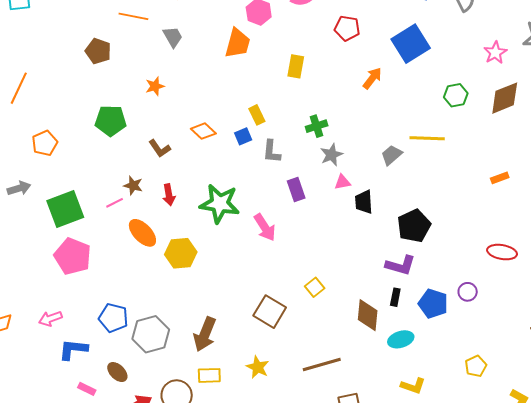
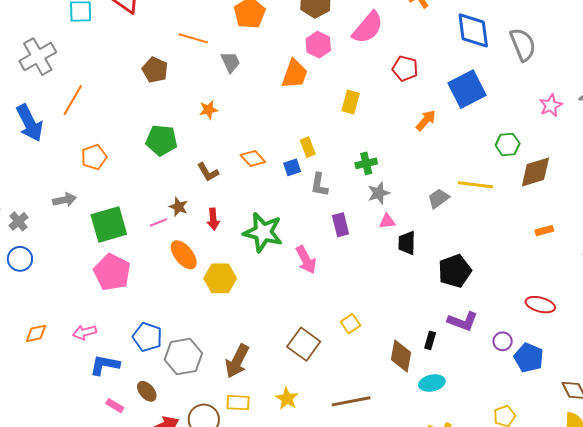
brown diamond: (505, 98) -> (535, 172), moved
purple L-shape: (400, 265) -> (463, 321), moved
blue pentagon: (433, 304) -> (529, 358), moved

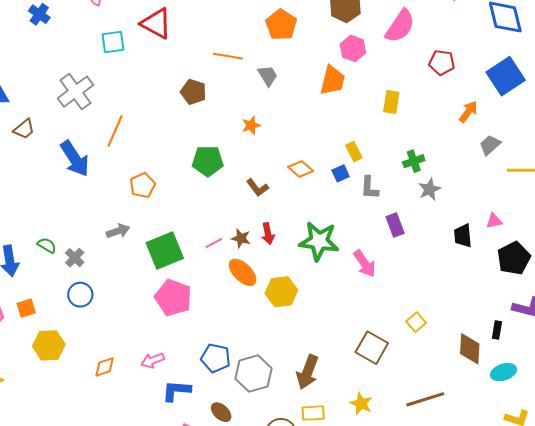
gray trapezoid: (438, 198) -> (490, 145), moved
brown star: (179, 207) -> (241, 238), moved
pink triangle: (387, 221) -> (494, 221), moved

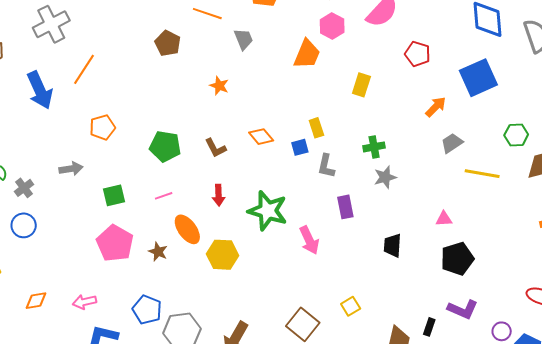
orange star: (251, 125) -> (219, 86), turned 30
green pentagon: (208, 161) -> (165, 146), moved
black trapezoid: (463, 236) -> (393, 246), moved
brown star: (241, 238) -> (158, 252), moved
green square: (165, 251) -> (114, 195), size x0.6

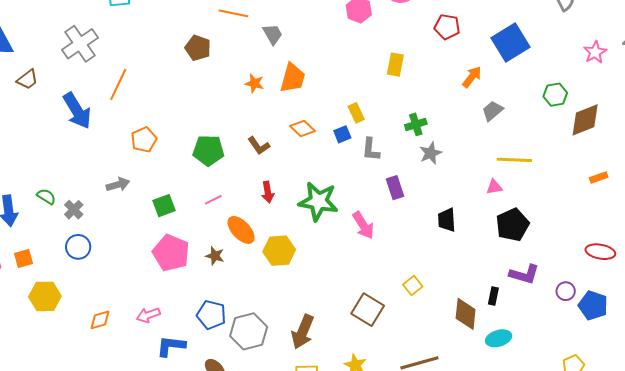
orange trapezoid: (307, 54) -> (293, 78), moved
yellow line: (482, 174) -> (514, 160), moved

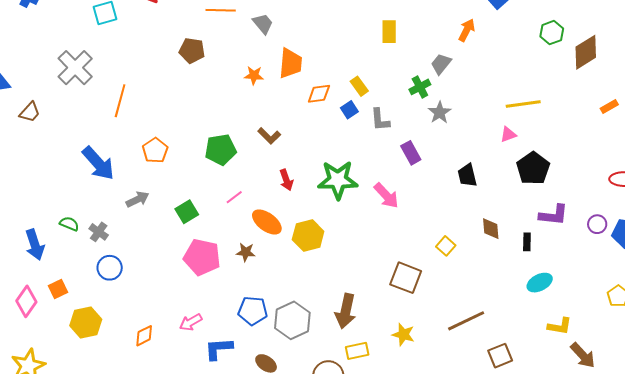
blue arrow: (77, 111) -> (98, 163), moved
gray trapezoid: (492, 111) -> (441, 64), moved
orange diamond: (303, 129) -> (319, 94), moved, turned -40
brown diamond: (466, 314) -> (491, 229), moved, size x0.7

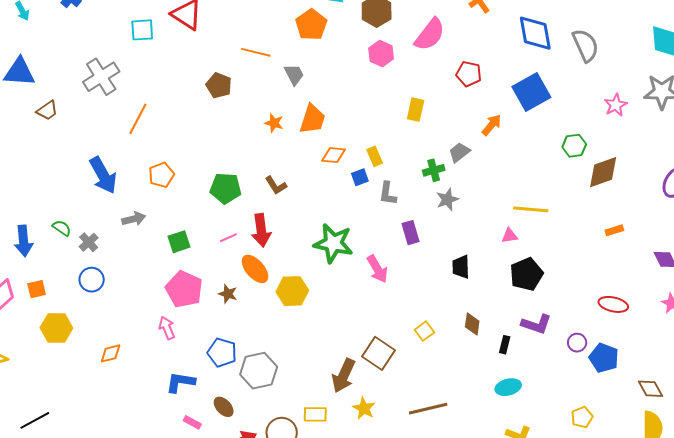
red arrow: (286, 180) -> (261, 230), moved, size x1.5
brown arrow: (346, 311) -> (344, 376), moved
pink arrow: (191, 322) -> (167, 328), moved, turned 85

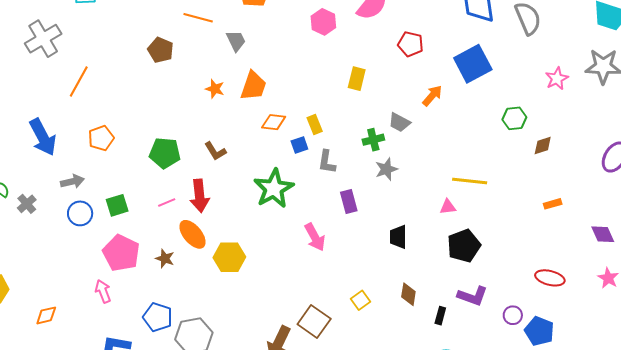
gray trapezoid: (459, 152) -> (399, 122), turned -115
brown diamond: (603, 172) -> (543, 145), size x0.6
green star: (333, 243) -> (274, 189), moved, turned 30
blue circle: (92, 280) -> (80, 213), moved

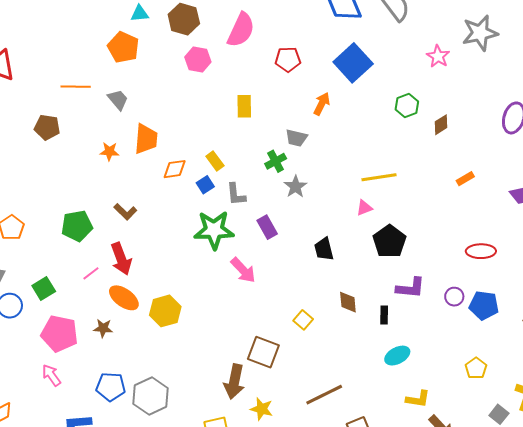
green star: (274, 189) -> (214, 230), moved, turned -30

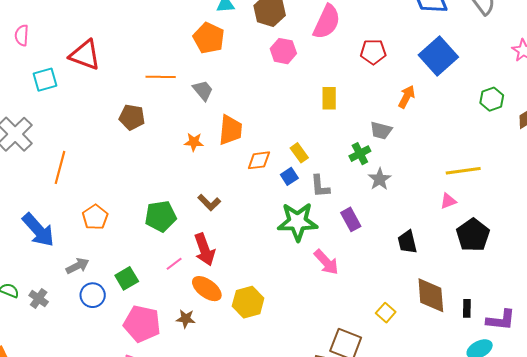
purple L-shape: (411, 288) -> (501, 320), moved
brown diamond: (348, 302) -> (431, 295), size x1.6

